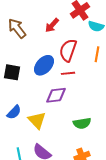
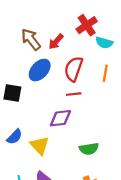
brown arrow: (17, 28) -> (31, 39), moved
blue ellipse: (44, 65) -> (40, 70), moved

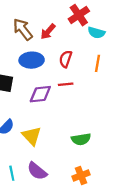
red semicircle: (74, 69) -> (66, 59), size x0.7
blue ellipse: (40, 70) -> (32, 60), turned 45
purple diamond: (60, 118) -> (40, 94), moved

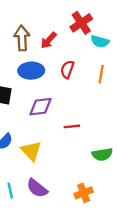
brown arrow: (23, 29) -> (22, 38), turned 35
red line: (66, 84) -> (72, 126), moved
green semicircle: (81, 139) -> (102, 154), moved

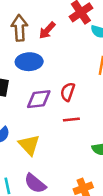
red semicircle: (67, 69) -> (68, 92), moved

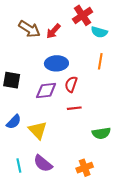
brown arrow: (19, 28) -> (29, 29), turned 125
blue ellipse: (29, 62) -> (56, 63), moved

